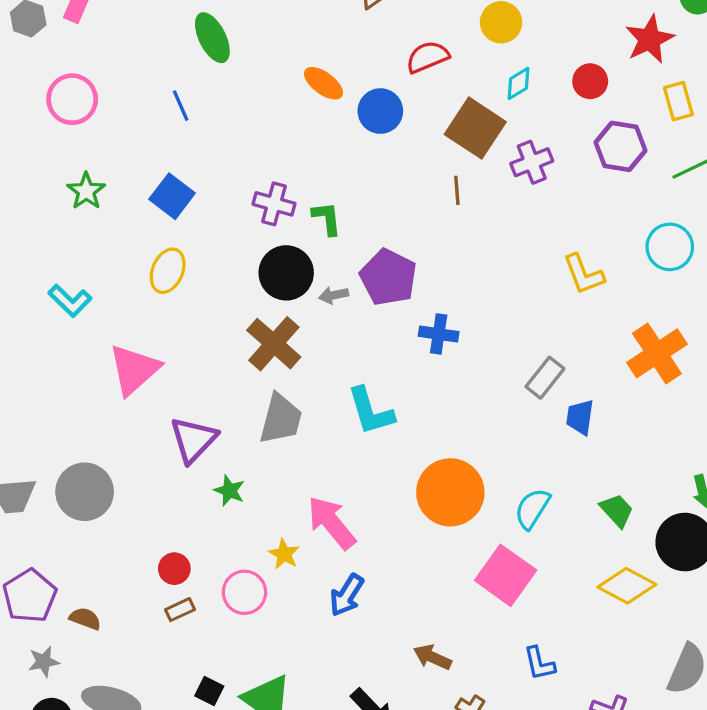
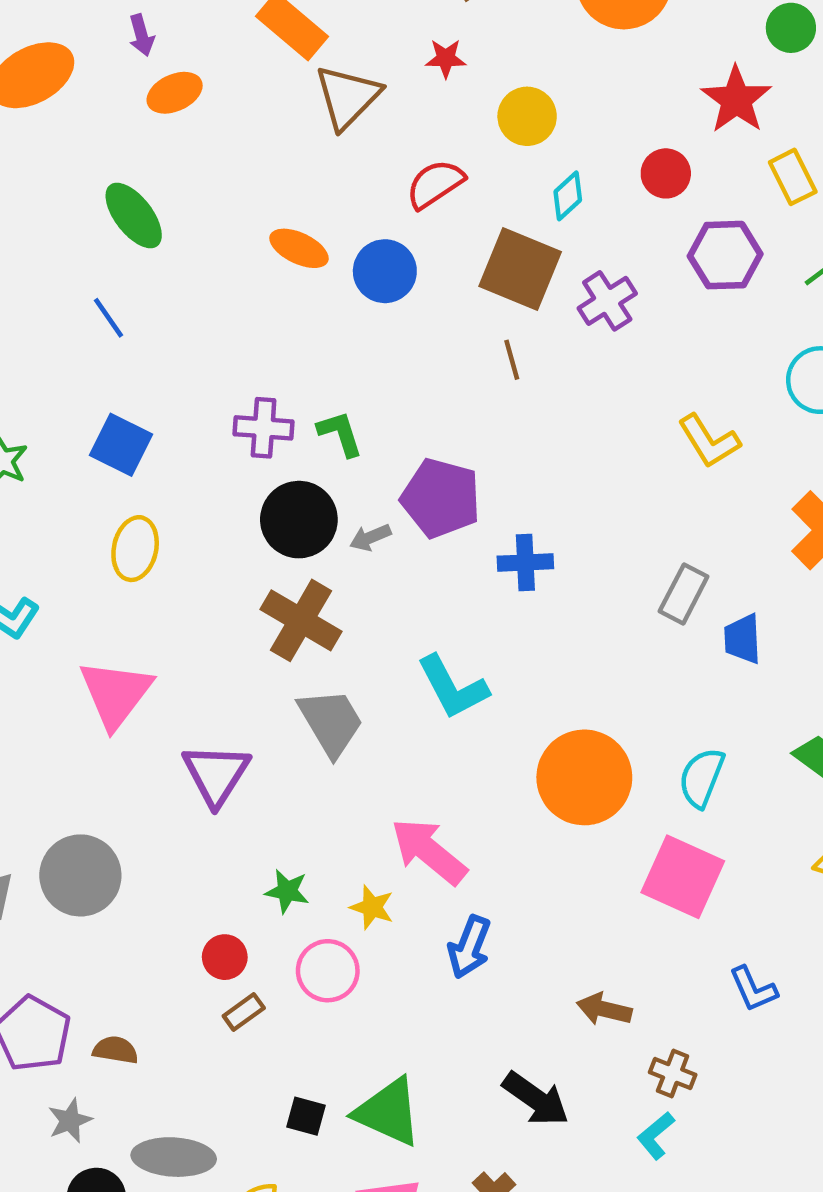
gray trapezoid: (281, 419) -> (331, 722), turned -34
green star: (229, 491) -> (287, 891), moved

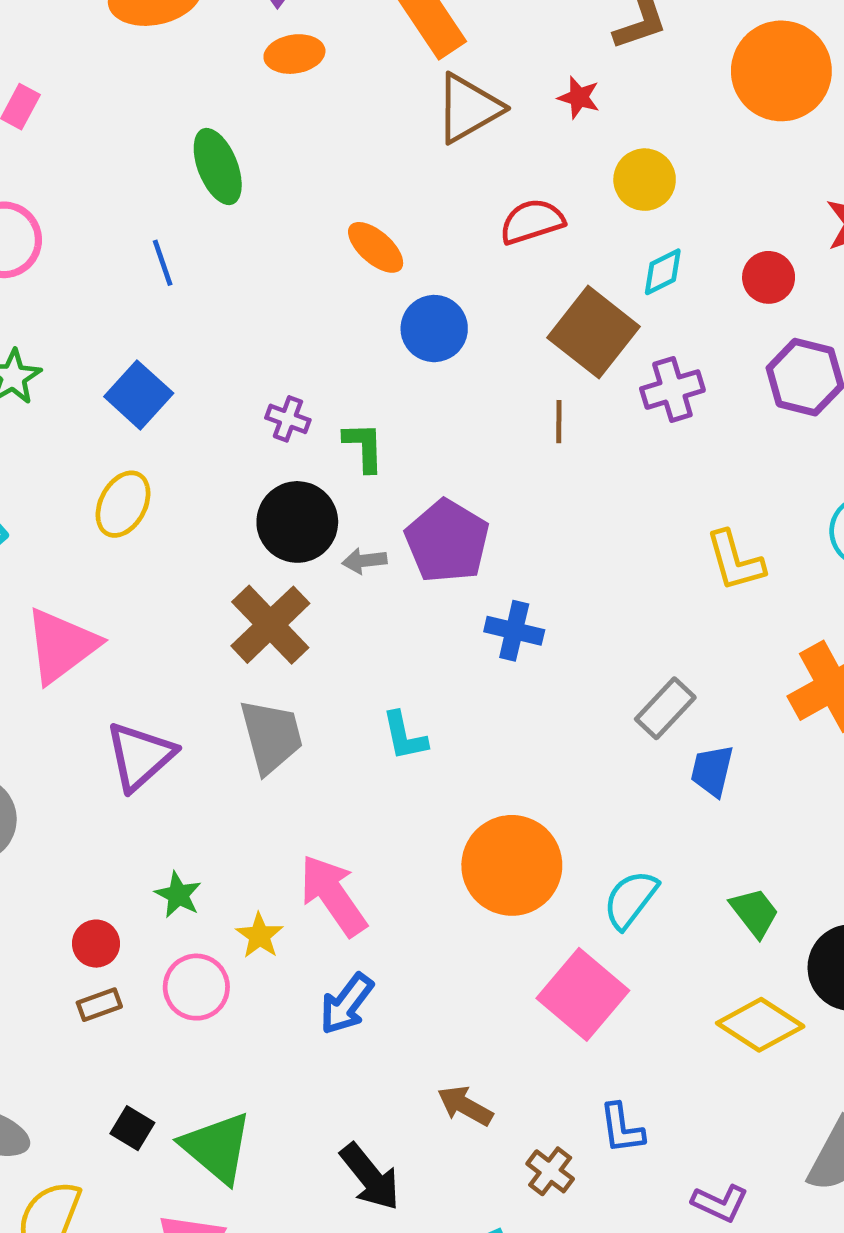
blue circle: (385, 271) -> (434, 329), moved
purple cross: (264, 428) -> (288, 419), size x0.7
cyan L-shape: (453, 687) -> (405, 736), size x0.7
brown cross: (673, 1073) -> (550, 1171), moved

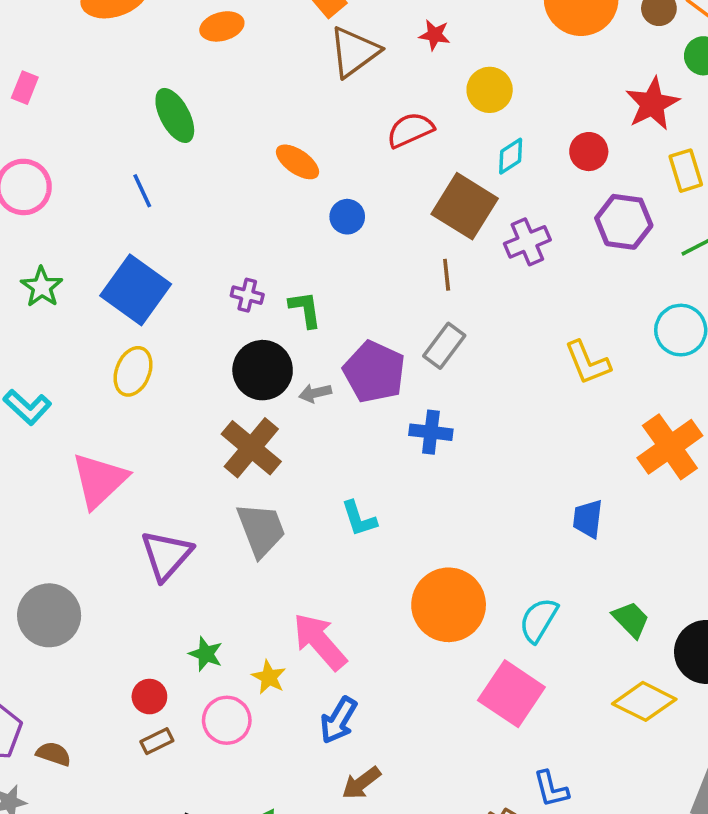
blue circle: (434, 329) -> (347, 217), size x0.7
blue square: (139, 395) -> (136, 290), size x1.4
gray rectangle: (665, 708) -> (444, 346), moved
brown arrow: (465, 1106) -> (361, 783), moved, turned -60

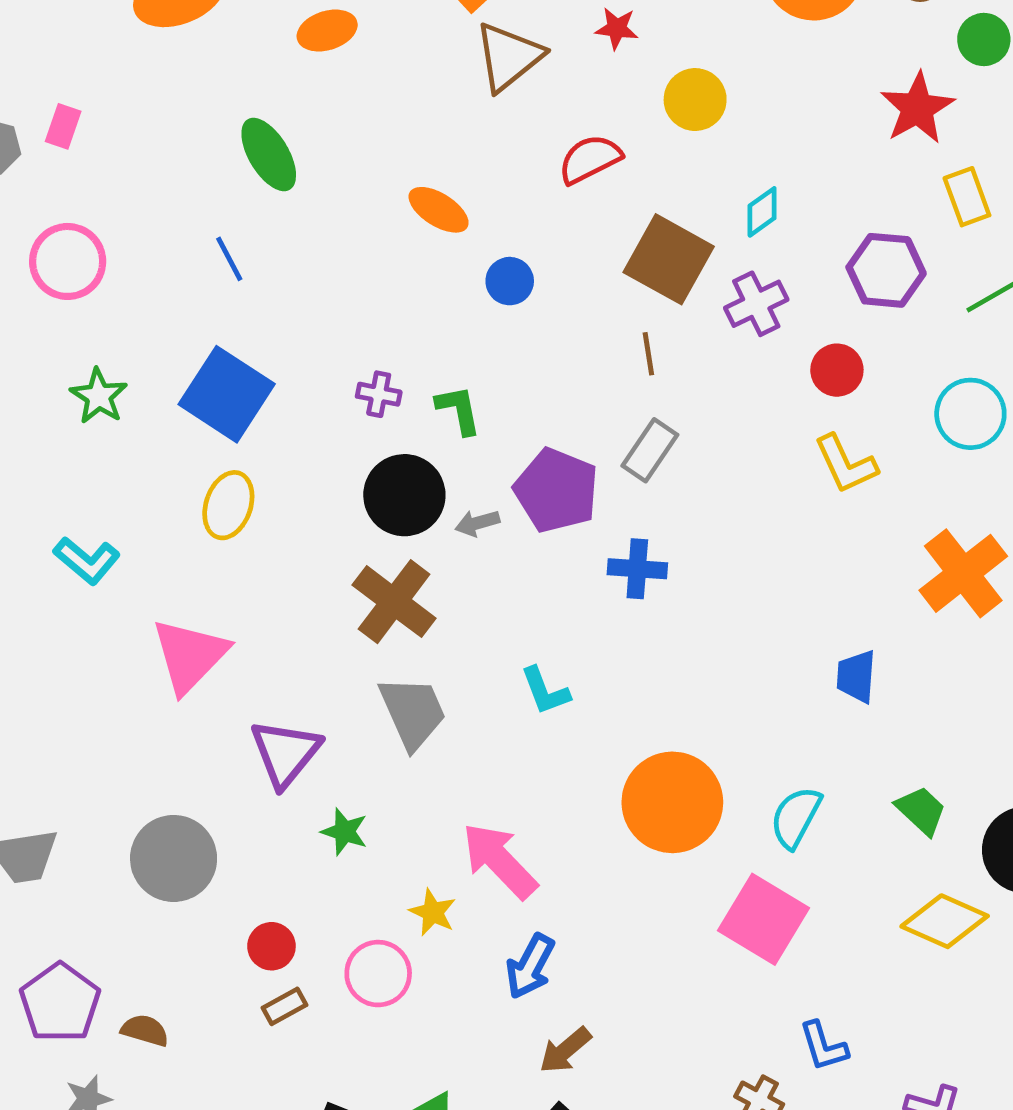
red circle: (589, 152) -> (837, 370), moved
cyan diamond: (511, 156) -> (762, 212), moved
gray circle: (49, 615) -> (174, 858), moved
green star: (206, 654) -> (345, 832), moved

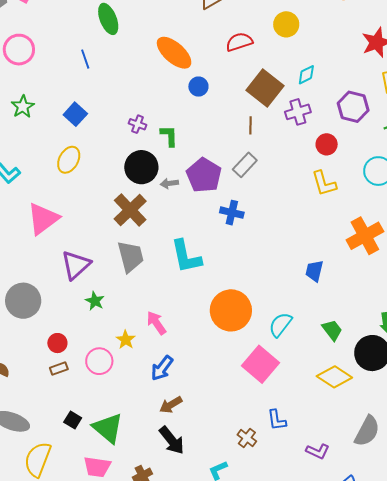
orange ellipse: (439, 210) -> (174, 53), size x1.5
blue square: (227, 394) -> (75, 114), size x0.6
cyan L-shape: (545, 691) -> (186, 256), size x1.6
pink arrow: (499, 861) -> (156, 323), size x0.7

